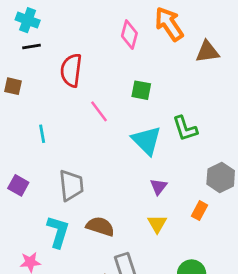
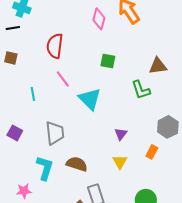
black line: (32, 47) -> (13, 28), moved
brown triangle: (207, 52) -> (158, 66), moved
pink line: (99, 111) -> (63, 79), moved
cyan triangle: (147, 140) -> (90, 99), moved

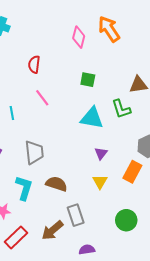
red semicircle: (55, 46) -> (34, 64), size x0.7
cyan triangle: (90, 99) -> (92, 118), moved, turned -35
orange rectangle: (152, 152) -> (132, 172), size x1.5

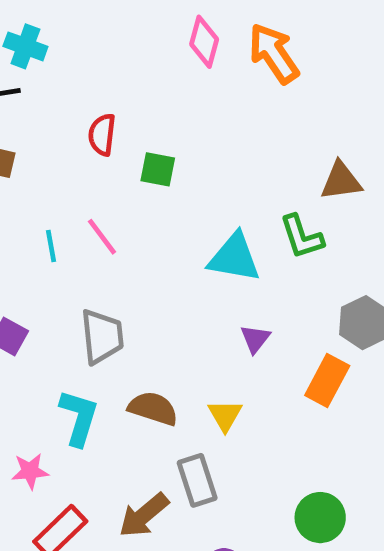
pink diamond: (79, 37) -> (204, 42), moved
green square: (88, 80) -> (158, 169), moved
pink line: (42, 98) -> (102, 237), moved
yellow triangle: (100, 182) -> (225, 415), moved
green circle: (126, 220) -> (320, 518), moved

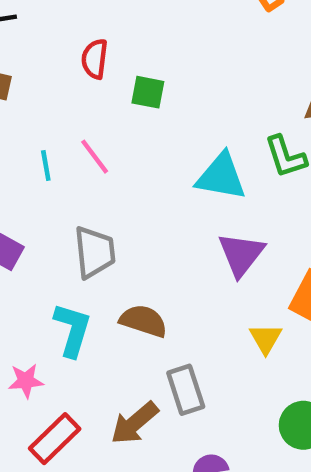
purple triangle: (255, 339) -> (241, 254), size x1.6
yellow triangle: (225, 415) -> (266, 339), moved

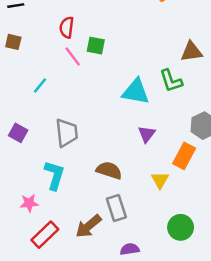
pink line: (95, 157) -> (73, 56), moved
cyan line: (46, 165) -> (40, 86), turned 49
purple triangle: (241, 254) -> (147, 134), size x0.7
brown semicircle: (143, 321) -> (109, 170), moved

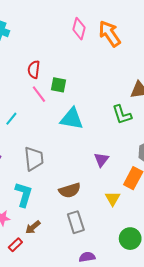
cyan triangle: (136, 92) -> (72, 119), moved
brown semicircle: (109, 170) -> (70, 190), turned 145
brown arrow: (88, 226) -> (33, 227), moved, size x0.7
red rectangle: (45, 235) -> (15, 245), size x0.6

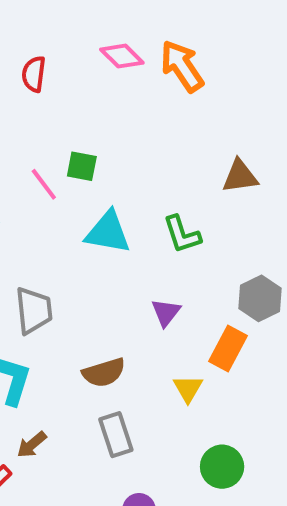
pink diamond: (79, 29) -> (122, 56), turned -60
red semicircle: (34, 70) -> (34, 74), moved
green L-shape: (122, 115) -> (182, 234), moved

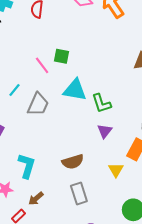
green L-shape: (182, 234) -> (101, 103), moved
gray trapezoid: (34, 310) -> (38, 104), moved, turned 30

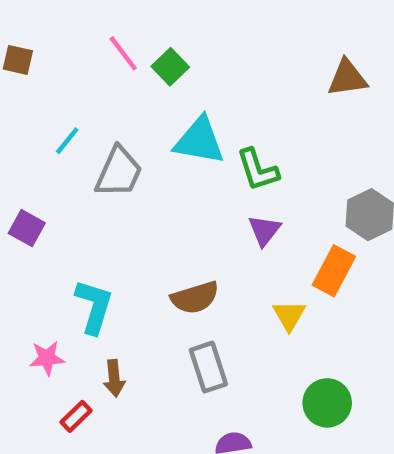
green square: (62, 56) -> (170, 67), turned 35
pink line: (42, 65) -> (123, 53), moved
brown arrow: (36, 199) -> (114, 378), turned -56

